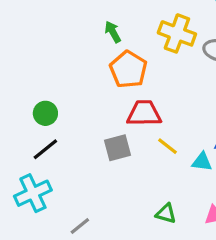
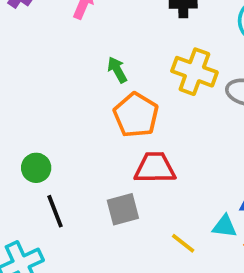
yellow line: (168, 146) -> (183, 243), moved
black line: (45, 149) -> (55, 211), moved, turned -72

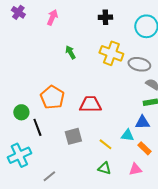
orange pentagon: (136, 115) -> (52, 97), moved
green circle: (36, 168) -> (21, 112), moved
gray square: (123, 209) -> (73, 136), moved

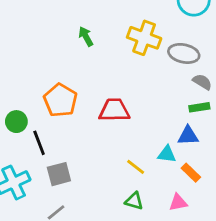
gray square: (73, 136) -> (59, 174), moved

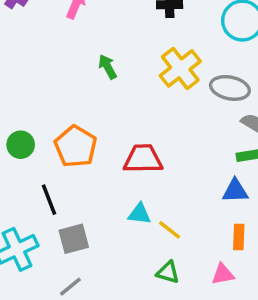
yellow cross: (144, 38) -> (180, 68), turned 32
green circle: (16, 122) -> (21, 145), moved
cyan triangle: (167, 154) -> (139, 214), moved
orange rectangle: (191, 173) -> (239, 237), turned 48

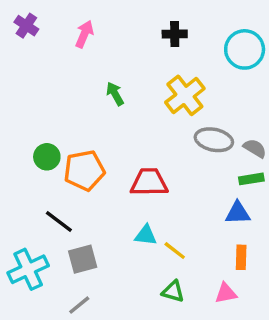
gray ellipse: (230, 88) -> (214, 140), moved
green circle: (21, 145) -> (47, 157), moved
orange pentagon: (76, 146) -> (84, 170), turned 30
black line: (49, 200) -> (59, 222), turned -32

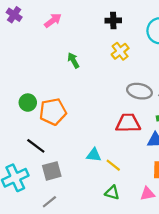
pink arrow: (84, 34) -> (53, 20), turned 30
yellow cross: (185, 95) -> (120, 51), moved, size x0.7
red trapezoid: (149, 182) -> (128, 123), moved

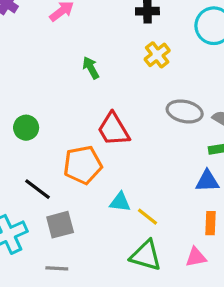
orange pentagon: (53, 112) -> (83, 165), moved
red trapezoid: (128, 123) -> (113, 129), moved, turned -120
green triangle: (112, 193) -> (146, 255), size x1.5
gray line: (49, 202) -> (57, 268), turned 42

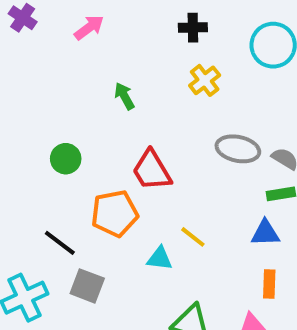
green circle: (26, 128) -> (66, 159), moved
yellow line: (147, 217) -> (193, 237), moved
gray square: (60, 225) -> (87, 286), turned 36

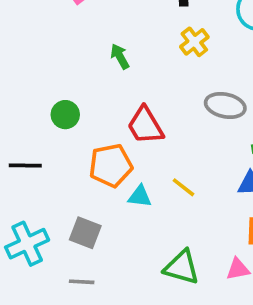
black line: (60, 243) -> (25, 165), moved, turned -36
cyan triangle: (160, 259) -> (140, 196), moved

